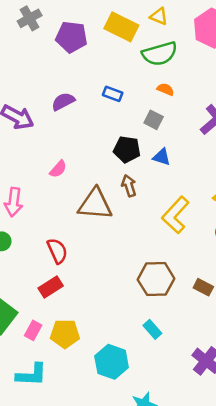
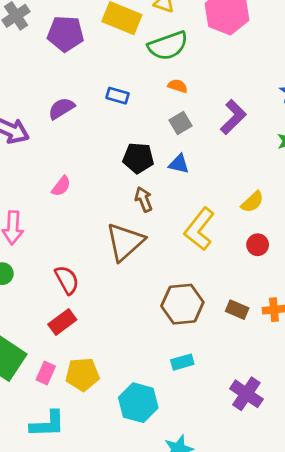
gray square: (154, 120) -> (180, 123), moved, turned 36
brown triangle: (95, 204) -> (125, 242), moved, turned -42
cyan rectangle: (152, 329) -> (182, 362), turned -60

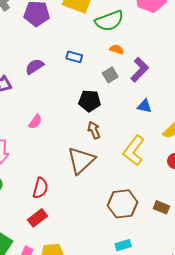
purple L-shape: (233, 117) -> (140, 70), moved
gray square: (180, 123) -> (110, 75), moved
blue triangle: (179, 164) -> (144, 106), moved
red semicircle: (67, 280) -> (40, 188), turned 45

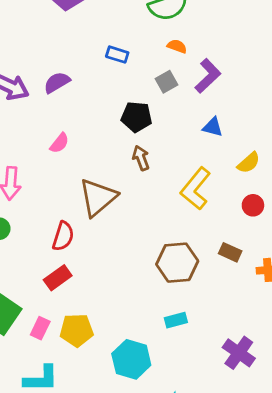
purple semicircle: (35, 66) -> (57, 82), moved
brown triangle: (81, 160) -> (98, 197), moved
brown rectangle: (161, 207) -> (230, 252), moved

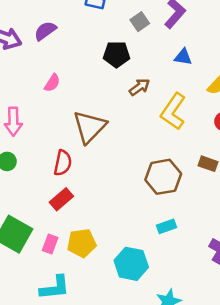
brown arrow: (141, 158) -> (139, 87), moved, turned 80

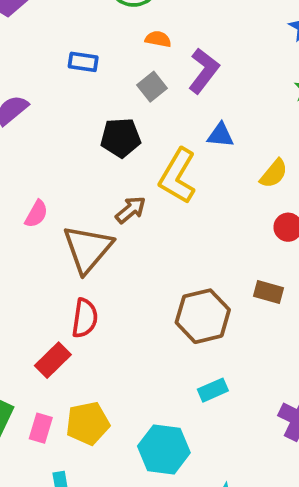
pink semicircle: (52, 83) -> (36, 214), moved
brown arrow: (139, 87) -> (131, 210), moved
yellow L-shape: (173, 111) -> (178, 176), moved
red semicircle: (63, 163) -> (85, 318), moved

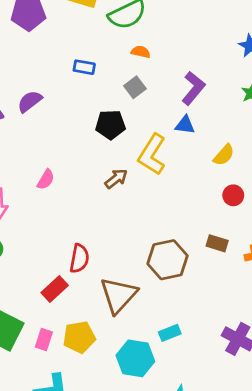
purple L-shape: (204, 71) -> (193, 88), moved
brown triangle: (88, 249) -> (118, 295), moved
cyan rectangle: (213, 390) -> (170, 333), moved

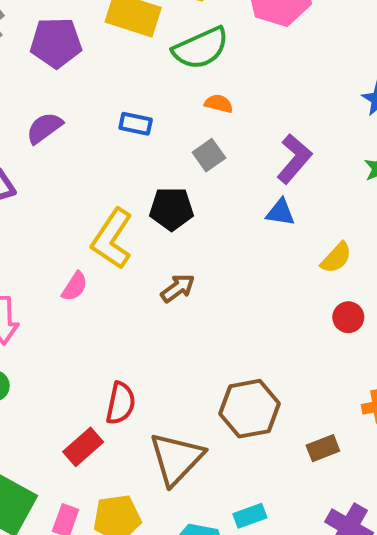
purple semicircle: (30, 101) -> (44, 128), moved
yellow L-shape: (152, 155) -> (112, 239), moved
brown rectangle: (217, 243) -> (323, 448), moved, turned -40

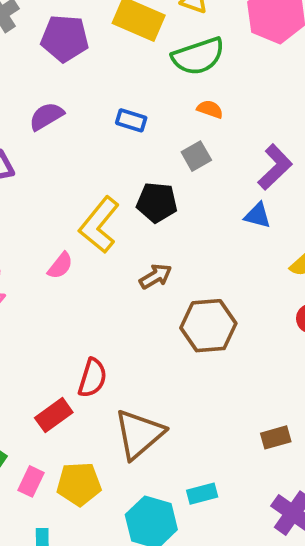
brown hexagon: (249, 409) -> (208, 326), moved

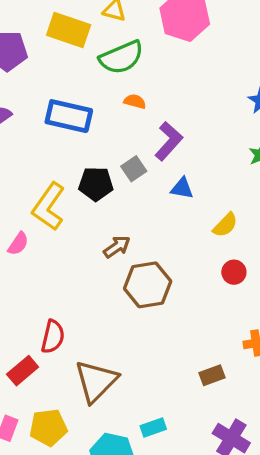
blue rectangle: (131, 120) -> (69, 116), size x1.8
gray square: (196, 156) -> (134, 169), moved
purple L-shape: (275, 167) -> (169, 141), moved
brown arrow: (156, 276) -> (117, 247), moved

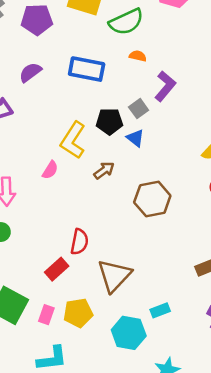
blue triangle: (182, 188) -> (135, 138), moved, turned 30
brown arrow: (117, 247) -> (104, 170), moved

